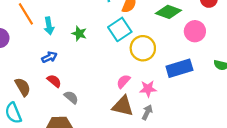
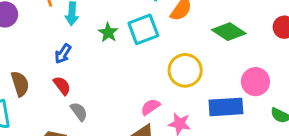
cyan square: (120, 29) -> (143, 29), moved
pink circle: (195, 31) -> (255, 82), moved
blue arrow: (49, 57) -> (63, 54), turned 136

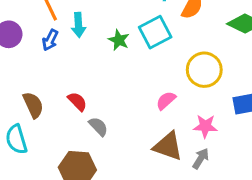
blue arrow: (63, 54) -> (50, 40), moved
pink semicircle: (150, 107) -> (166, 100), moved

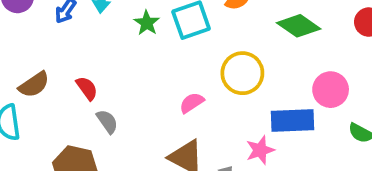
brown semicircle: (33, 105) -> (34, 85), turned 72
pink star: (205, 126) -> (260, 150), moved, turned -30

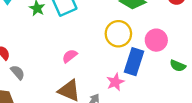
yellow circle: (242, 73) -> (118, 34), moved
blue rectangle: (293, 120) -> (134, 62), turned -65

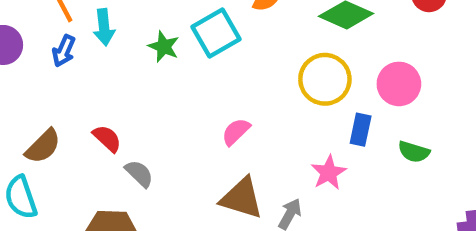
blue rectangle: (134, 62) -> (361, 130), size x0.6
green semicircle: (178, 66) -> (414, 152), moved

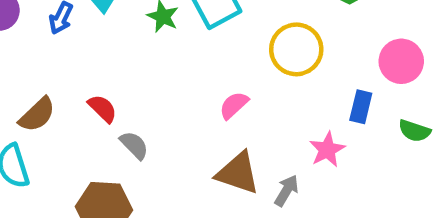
yellow circle: (325, 79) -> (296, 49), moved

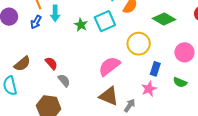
pink semicircle: (234, 105) -> (109, 66), size x1.6
blue rectangle: (361, 107) -> (155, 69), moved
green semicircle: (414, 131) -> (180, 82), moved

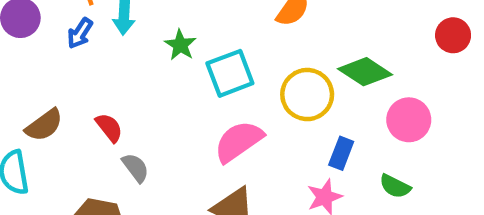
green diamond: (164, 19) -> (365, 72), moved
cyan square: (105, 21) -> (230, 73), moved

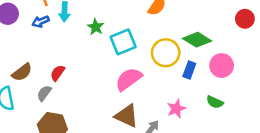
blue arrow: (80, 33) -> (41, 22), turned 35
red semicircle: (109, 128) -> (58, 73), turned -105
blue rectangle: (341, 153) -> (189, 70), moved
gray semicircle: (136, 168) -> (44, 93), moved, turned -105

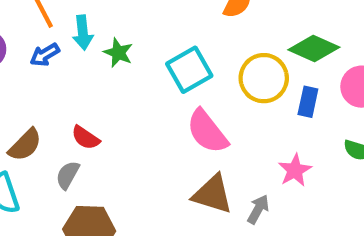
green star: (96, 27) -> (118, 53), moved
red semicircle: (58, 73) -> (85, 138), turned -84
pink semicircle: (129, 79) -> (207, 131), turned -84

